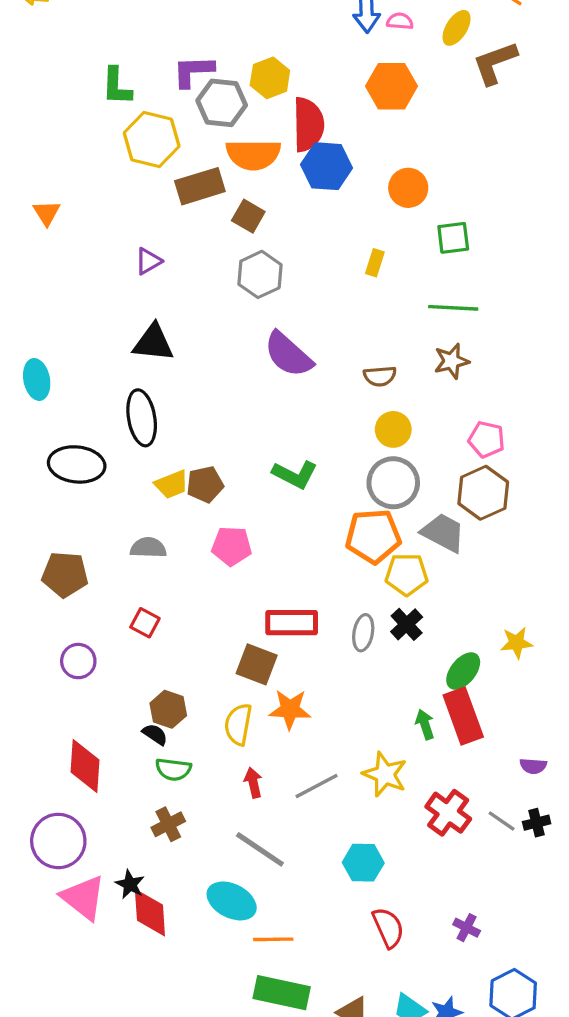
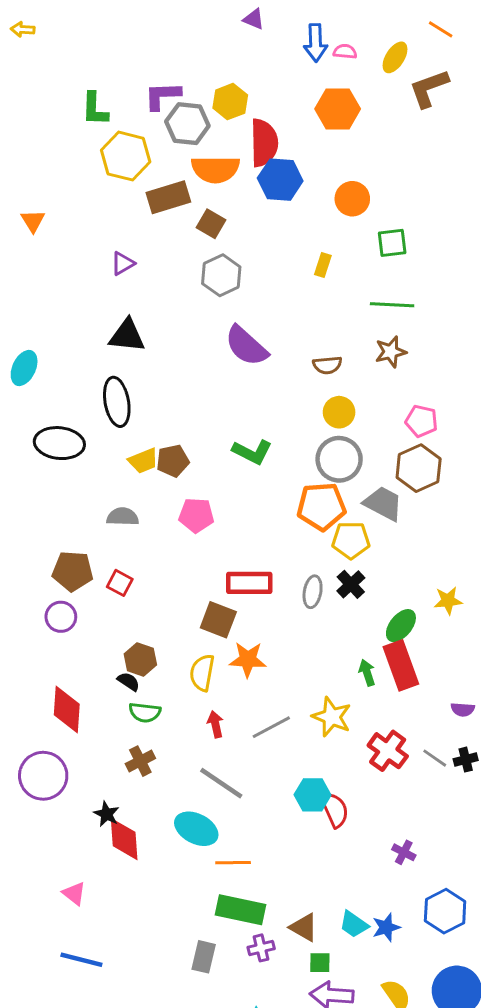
cyan ellipse: (37, 379) -> (24, 368), turned 36
brown pentagon: (65, 574) -> (73, 571), moved
pink triangle: (83, 898) -> (74, 894), moved, size x0.6
red semicircle: (388, 928) -> (335, 810), moved

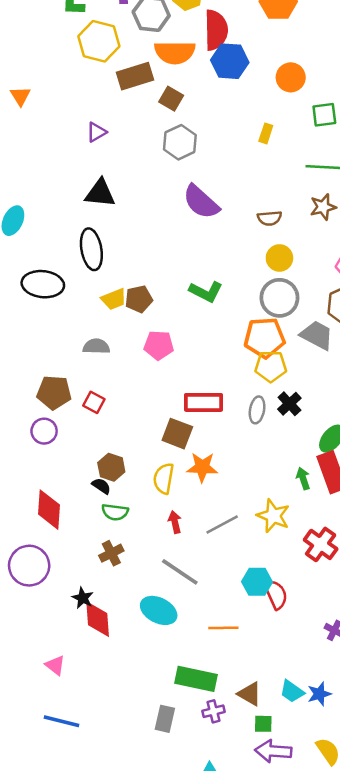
yellow pentagon: (351, 540) -> (271, 366), moved
orange line: (233, 863) -> (223, 628), moved

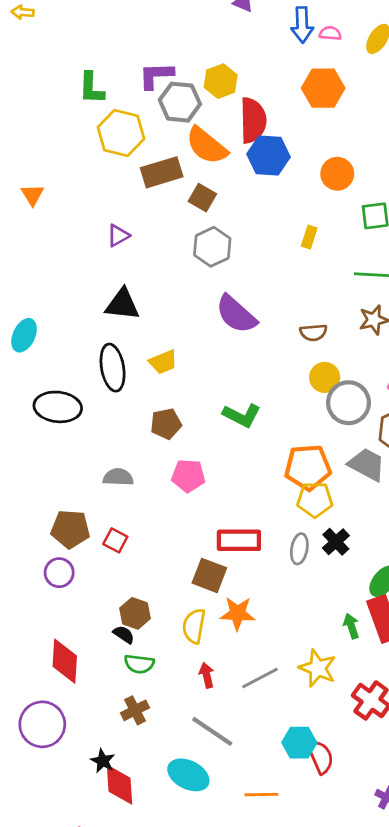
orange semicircle: (175, 52) -> (207, 146), turned 39
gray circle: (279, 298) -> (349, 403), moved
yellow trapezoid: (114, 299) -> (163, 362), moved

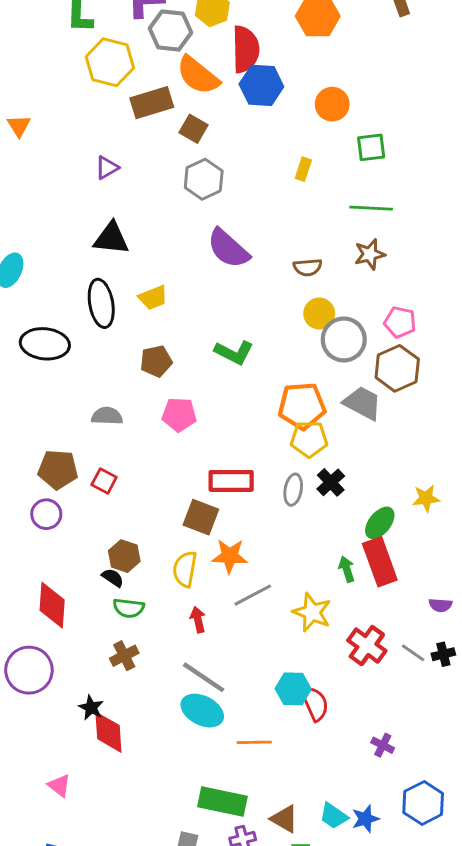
gray line: (260, 678) -> (253, 595), moved
cyan ellipse: (188, 775) -> (202, 711), moved

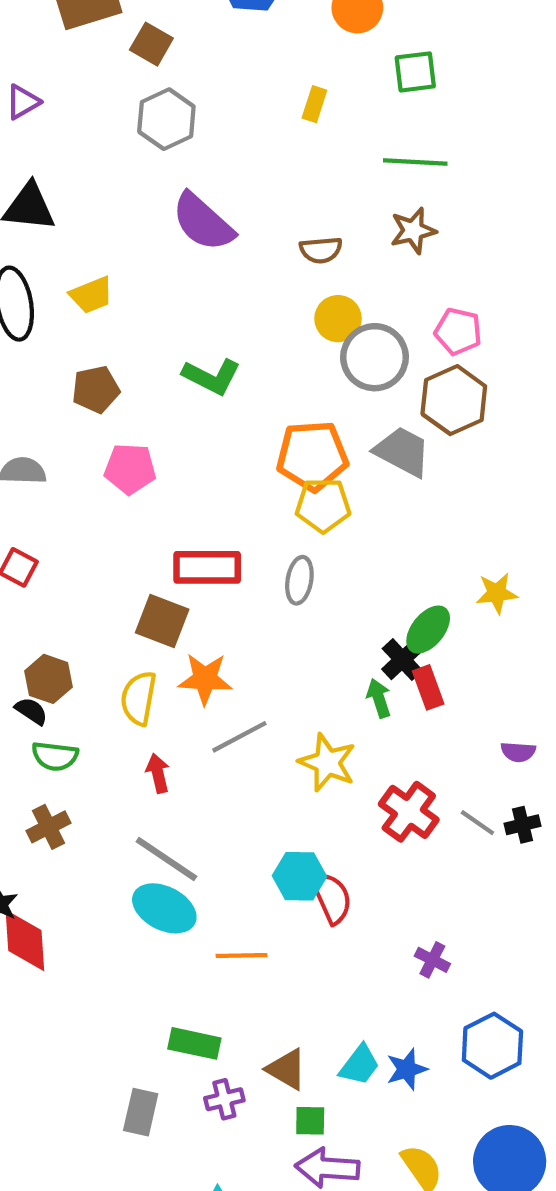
black cross: (331, 482) -> (402, 660), moved
red rectangle: (380, 562) -> (428, 687), size x0.6
green rectangle: (222, 801) -> (194, 1043), size x0.7
cyan trapezoid: (334, 816) -> (359, 1065), turned -88

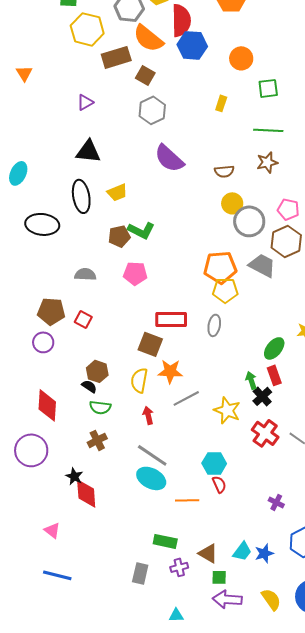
green L-shape: (211, 376) -> (141, 230), moved
black cross: (402, 660) -> (262, 396), moved
red semicircle: (332, 898) -> (219, 484), moved, size x0.7

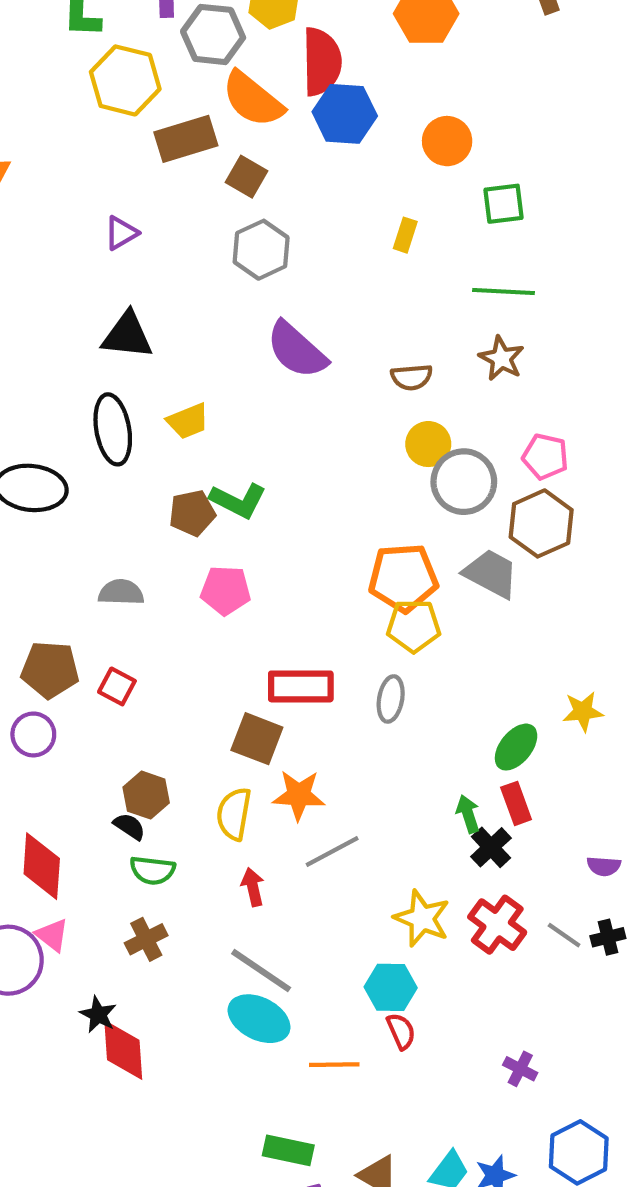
brown star: (267, 162) -> (501, 358), turned -30
yellow star: (227, 410) -> (422, 918), moved
pink triangle: (52, 530) -> (52, 935), moved

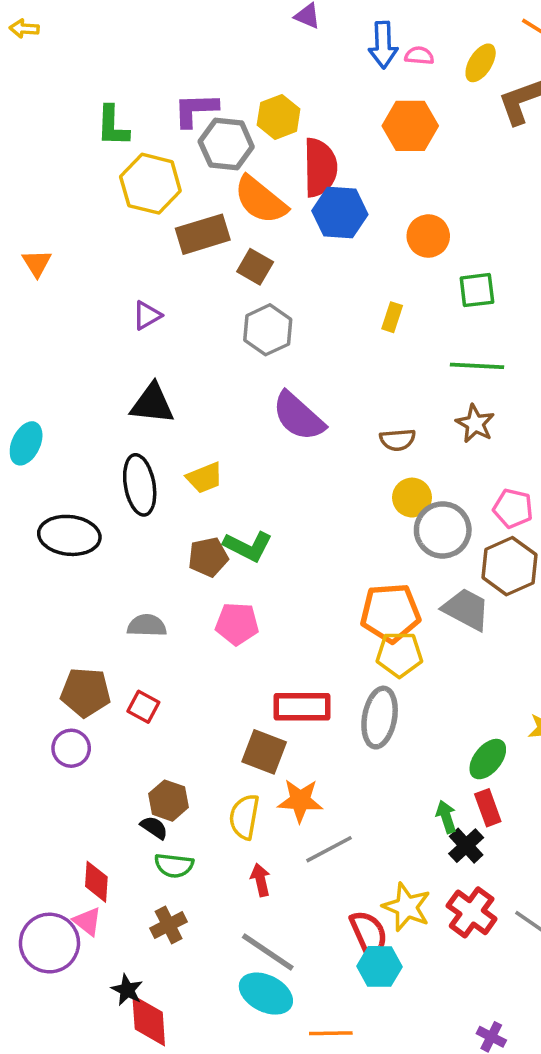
gray ellipse: (391, 699) -> (380, 718), size x1.5
red diamond: (42, 866) -> (96, 882), moved, size x0.7
red semicircle: (401, 1031) -> (369, 934), moved, size x1.5

